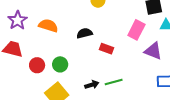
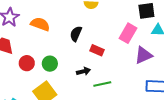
black semicircle: (84, 33) -> (76, 34), turned -56
purple triangle: (153, 51) -> (143, 55), turned -48
black arrow: (92, 85) -> (83, 71), moved

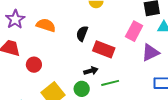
red rectangle: (97, 50) -> (104, 49), size x1.5
green circle: (50, 64) -> (82, 89), moved

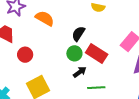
black arrow: (91, 71) -> (80, 72), turned -32
green circle: (82, 89) -> (74, 53), moved

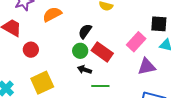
orange semicircle: (45, 18) -> (52, 14), turned -60
black arrow: (80, 72) -> (85, 70), turned -128

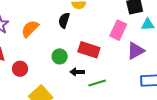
black semicircle: (85, 31) -> (64, 20), moved
green circle: (80, 51) -> (60, 56), moved

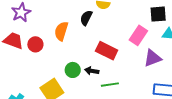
orange semicircle: (30, 29) -> (61, 31), moved, turned -36
green circle: (60, 56) -> (73, 70), moved
red circle: (20, 69) -> (35, 44), moved

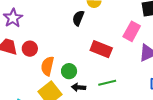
orange semicircle: (61, 31) -> (47, 66), moved
black arrow: (92, 71) -> (79, 87), moved

